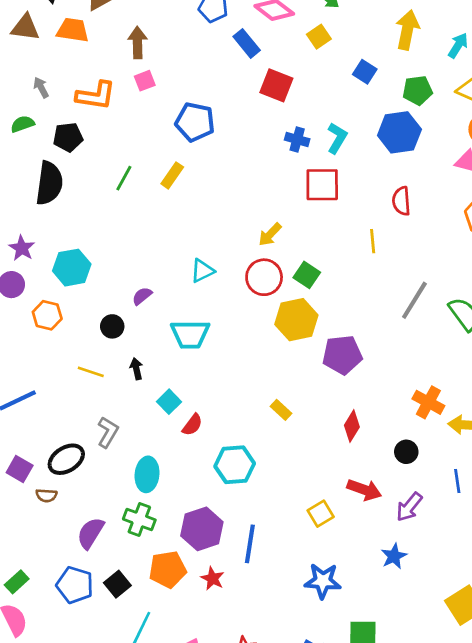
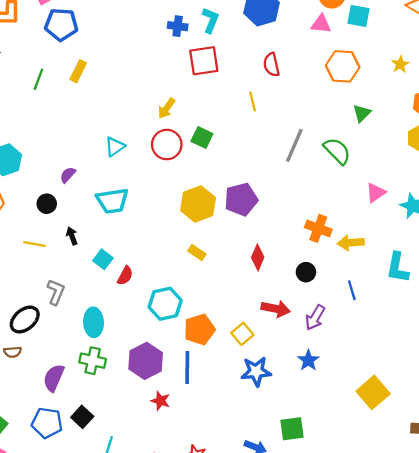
blue pentagon: (195, 122) -> (61, 24), moved
yellow hexagon: (296, 320) -> (198, 204), moved
orange pentagon: (168, 569) -> (200, 329), moved
blue star: (323, 581) -> (256, 371), moved

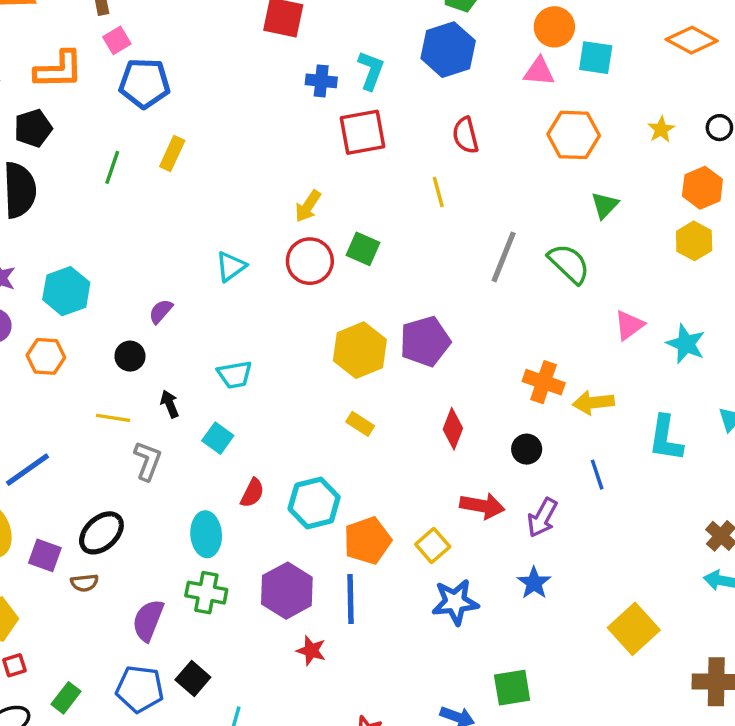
cyan trapezoid: (112, 201) -> (235, 375), moved, size x0.7
red semicircle: (125, 276) -> (252, 493), moved
gray L-shape: (56, 292) -> (148, 461), moved

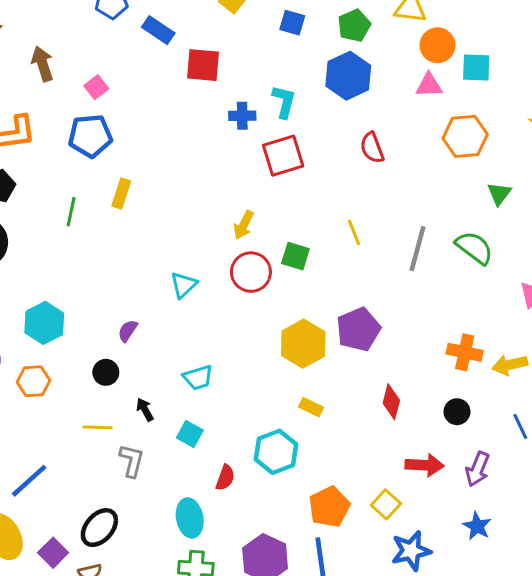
pink square: (117, 40) -> (96, 87), moved
yellow line: (438, 192) -> (354, 232), moved
cyan hexagon: (314, 503) -> (276, 452), moved
purple square: (45, 555) -> (53, 553), turned 32

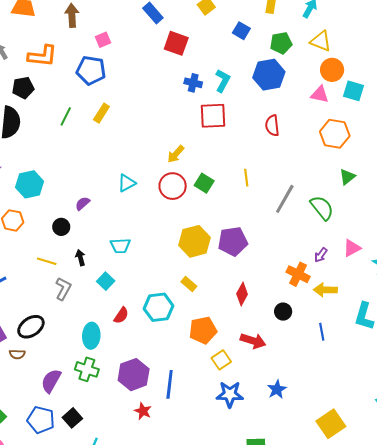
purple arrow: (478, 469) -> (321, 255), moved, size x0.7
orange pentagon: (329, 507) -> (203, 330), moved

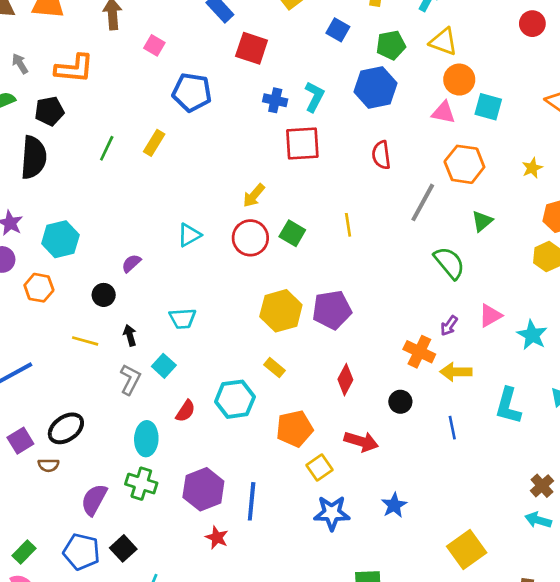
pink square: (103, 40) -> (154, 45), turned -35
blue pentagon: (91, 70) -> (192, 92), moved
gray line: (285, 199) -> (423, 202), moved
gray L-shape: (63, 289) -> (130, 379), moved

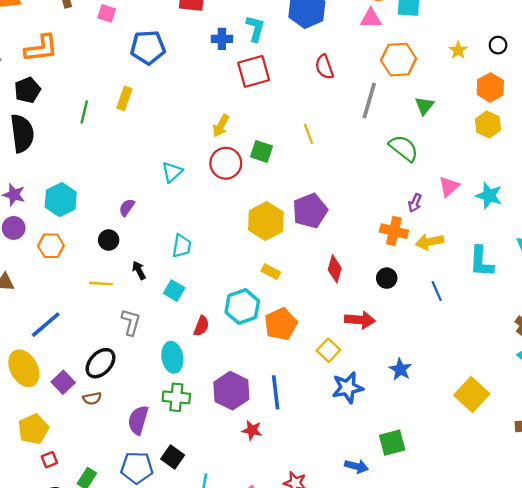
cyan trapezoid: (183, 318) -> (182, 246), turned -65
gray L-shape: (130, 379) -> (131, 322), moved
orange pentagon: (294, 429) -> (281, 324), moved

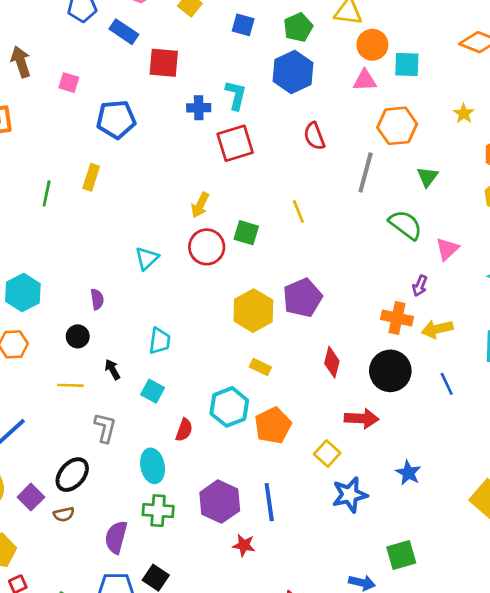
pink triangle: (449, 186) -> (447, 249), moved
purple semicircle: (127, 207) -> (97, 299), turned 138
black circle: (387, 278) -> (390, 371), size x1.8

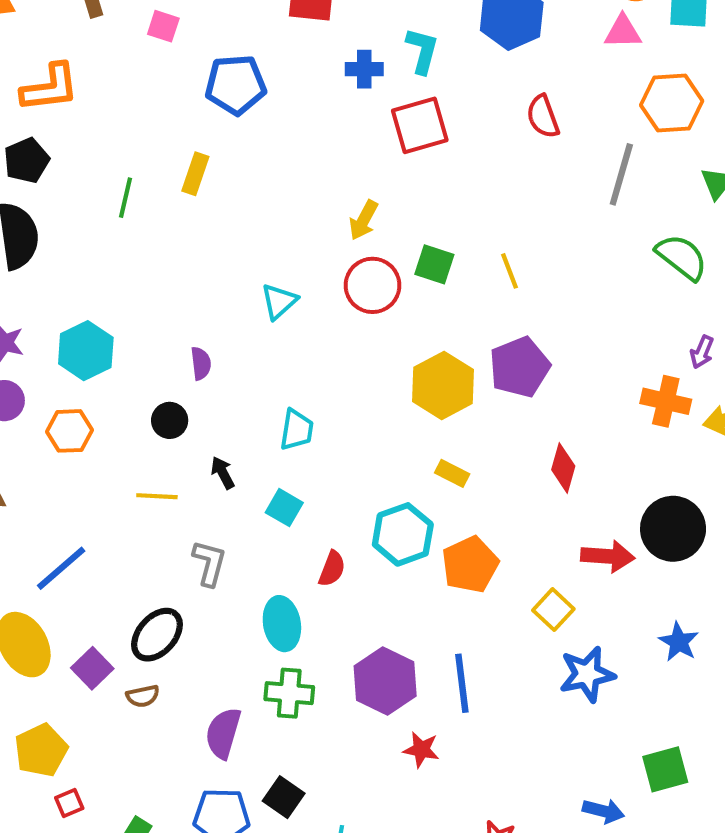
yellow line: (298, 211) -> (509, 271), moved
black circle: (390, 371) -> (673, 529), moved

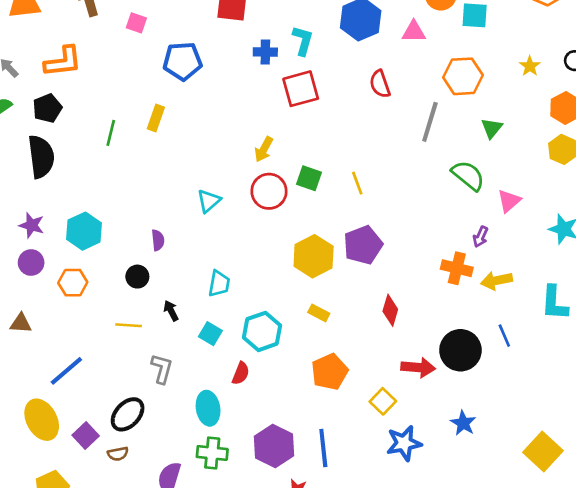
pink triangle: (623, 32) -> (414, 32), moved
cyan hexagon: (403, 534) -> (262, 331), moved

